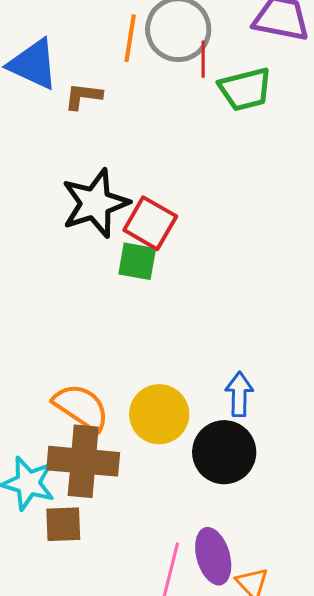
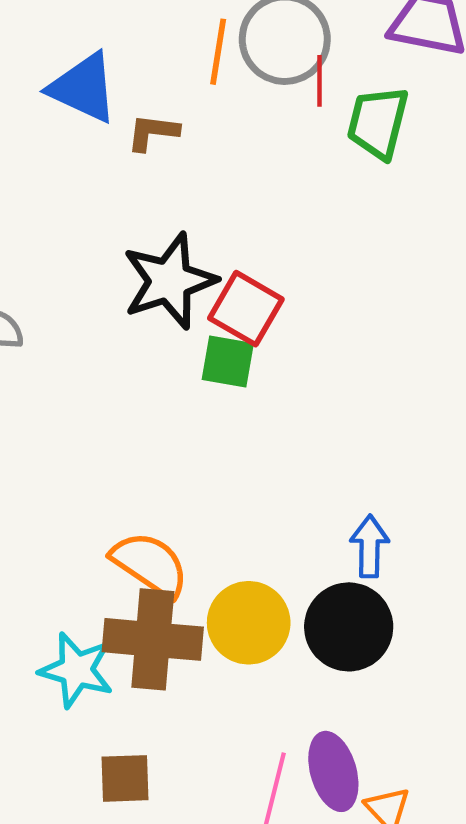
green trapezoid: (245, 89) -> (378, 123), turned 118
yellow circle: (159, 414) -> (249, 623), moved
brown square: (63, 524) -> (125, 778), moved

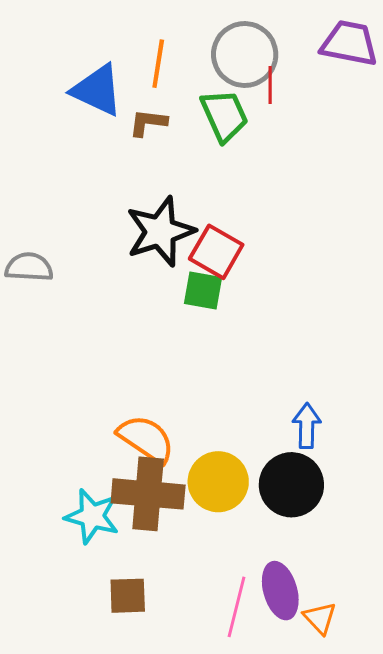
orange line: (218, 52) -> (158, 64), moved
green trapezoid: (378, 123) -> (224, 116), moved, turned 142

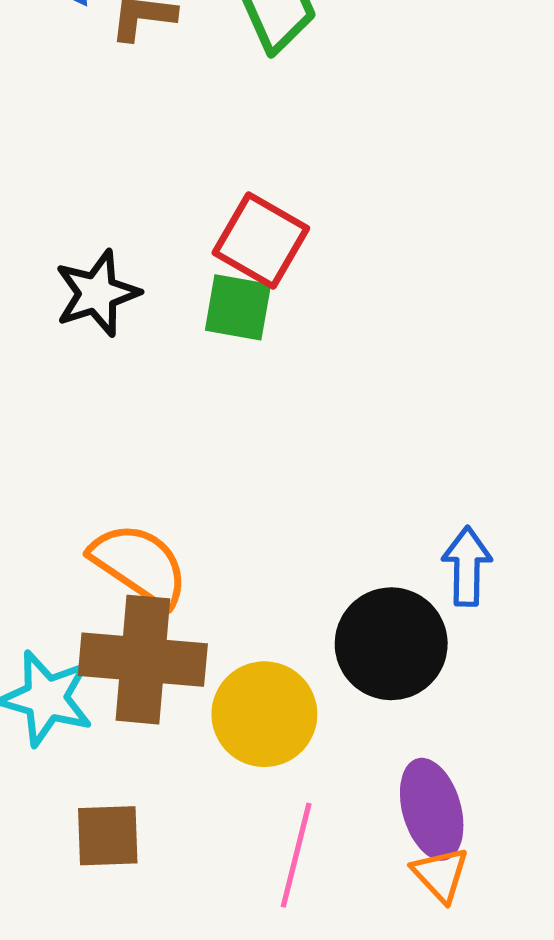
black star: (160, 231) -> (97, 293), moved, size x0.7
blue arrow: (307, 426) -> (467, 566), moved
yellow circle: (218, 482) -> (264, 714), moved
purple ellipse: (280, 591) -> (432, 809), moved

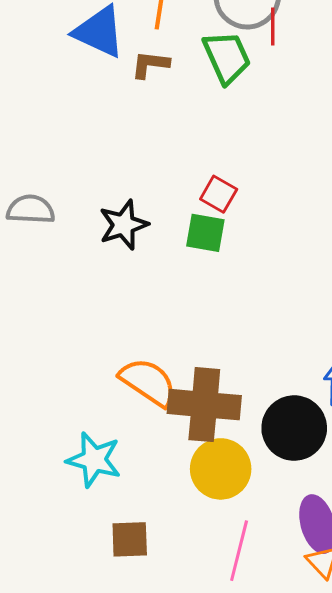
red square: (261, 240) -> (219, 194), size x0.7
brown cross: (143, 660) -> (204, 405), moved

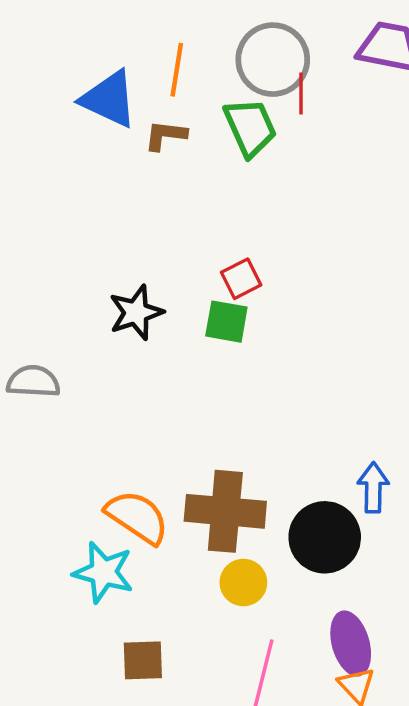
red square: (219, 194) -> (241, 279), turned 33
gray semicircle: (31, 209) -> (33, 381), moved
orange semicircle: (148, 382) -> (137, 517), moved
yellow circle: (221, 469) -> (243, 582), size x0.7

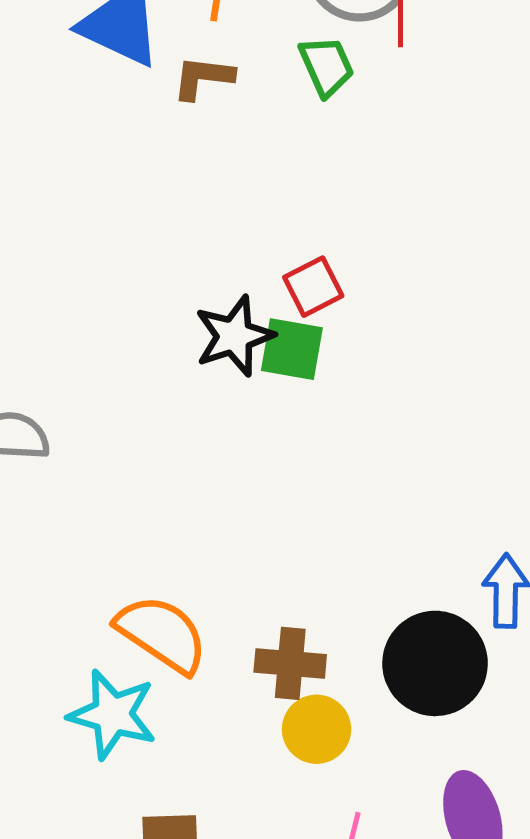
green trapezoid: (250, 127) -> (326, 66), size x0.7
black star: (136, 313) -> (234, 336), moved
brown cross: (225, 511) -> (290, 663), moved, size x0.6

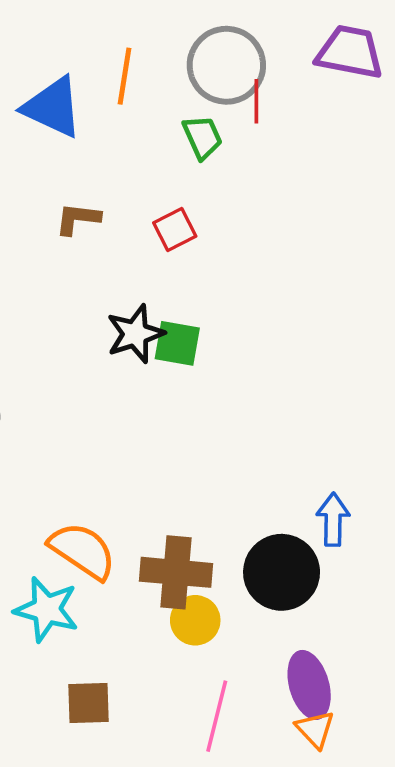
brown L-shape: (203, 78) -> (78, 219), moved
red square: (313, 287) -> (175, 229), moved
brown cross: (290, 663) -> (176, 572), size x1.4

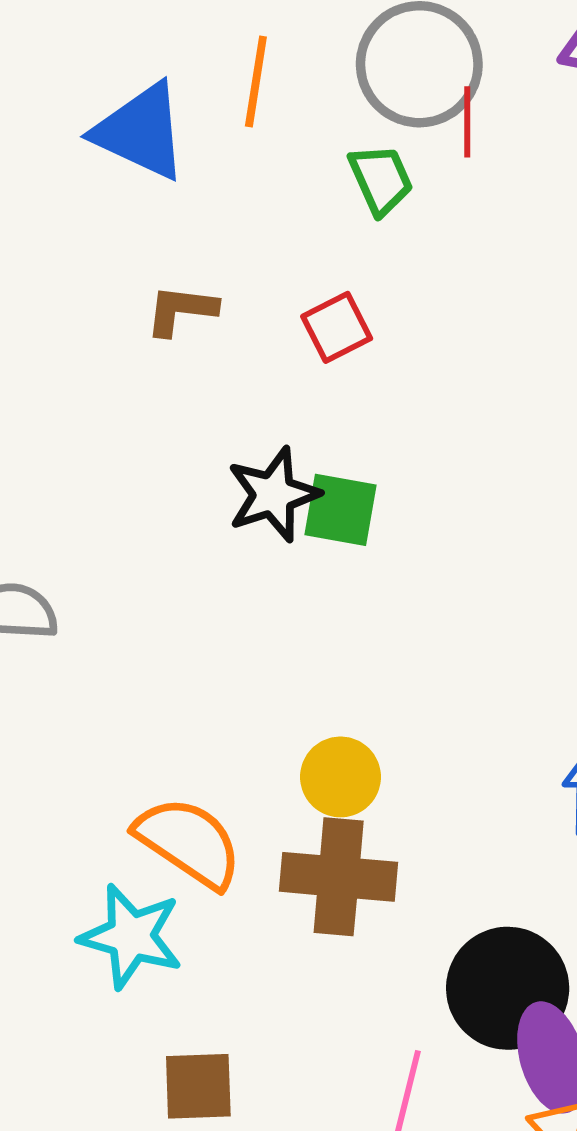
black circle: (282, 572) -> (508, 988), moved
yellow circle: (195, 620) -> (340, 777), moved

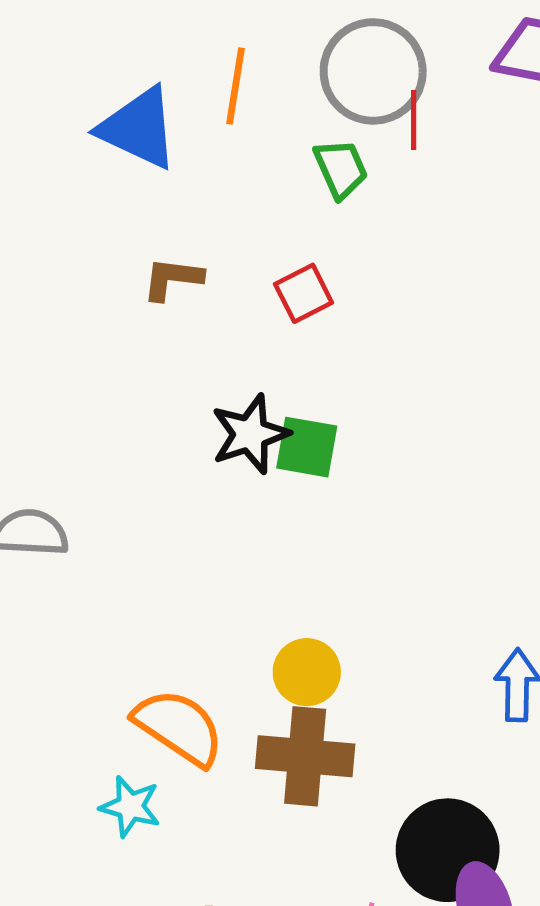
cyan star: (131, 936) -> (130, 806), size x0.7

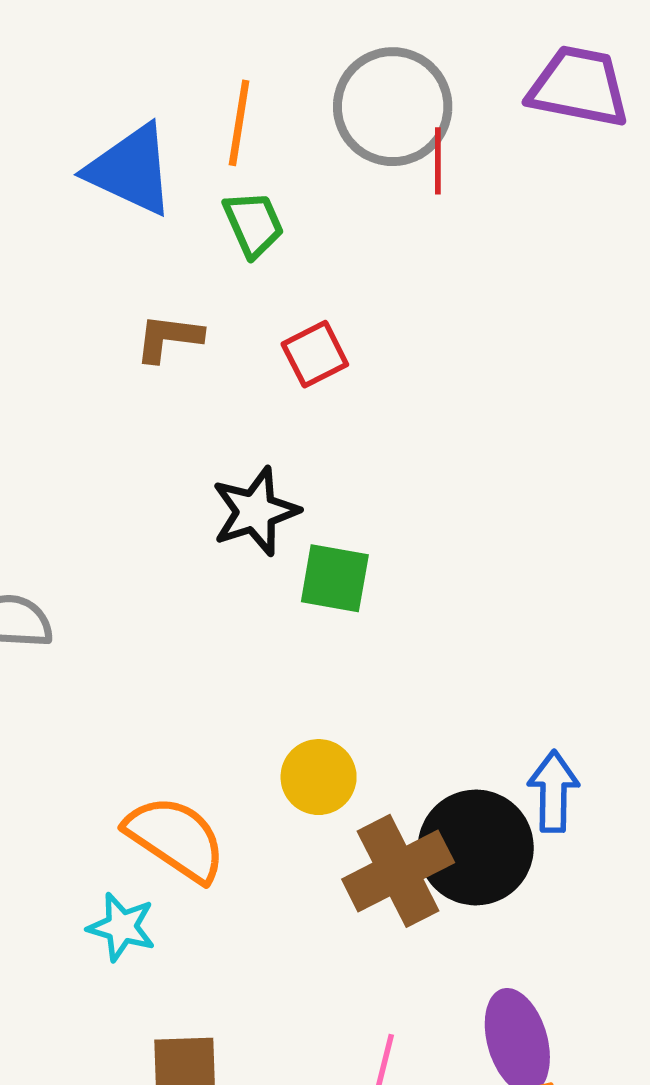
green trapezoid: (341, 169) -> (253, 224), moved
green square: (307, 447) -> (335, 578), moved
brown cross: (305, 756) -> (398, 871), moved, turned -32
black circle: (448, 850) -> (476, 847), moved

